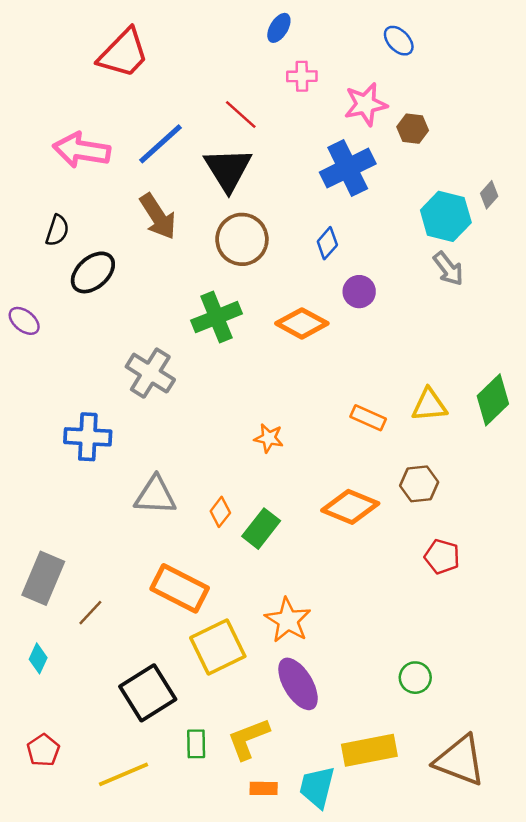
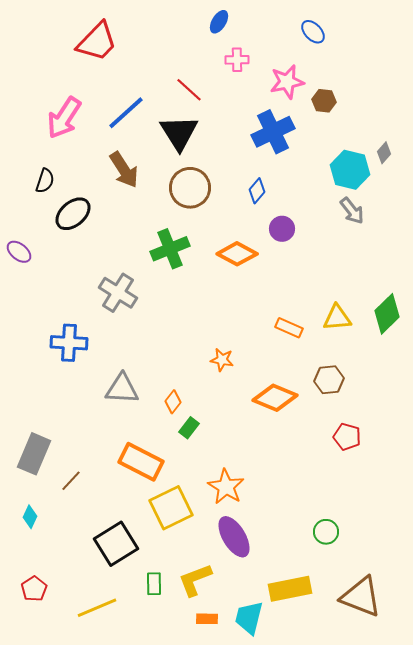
pink arrow: (81, 150) -> (64, 118), turned -66
orange star: (269, 438) -> (222, 360), moved
green rectangle: (261, 529) -> (189, 428), moved, size x0.7

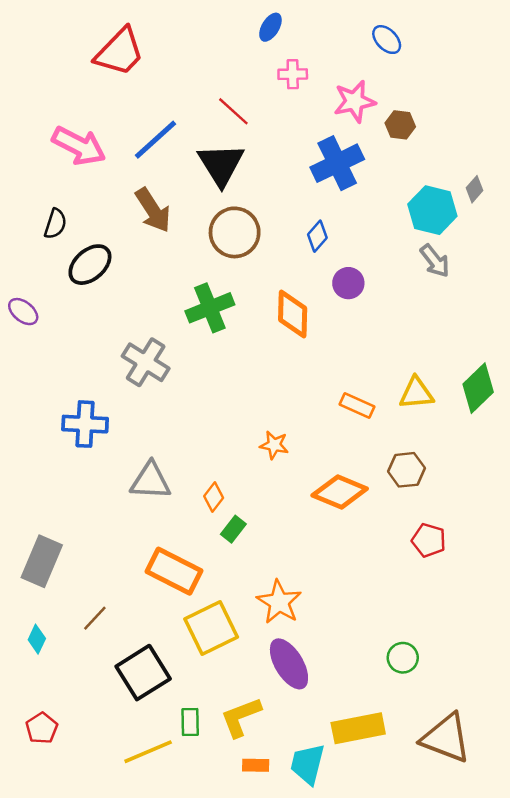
pink arrow: (64, 118) -> (79, 146), turned -96
orange diamond: (237, 254) -> (293, 314), turned 63
brown line: (71, 481) -> (95, 618), moved
yellow line: (97, 608) -> (148, 752), moved

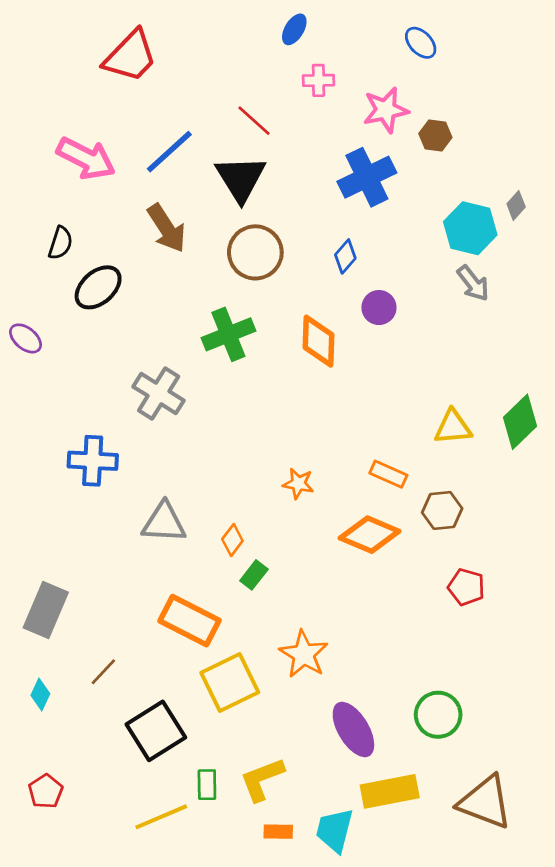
orange rectangle: (357, 406) -> (388, 474), moved
green circle: (403, 658) -> (438, 715), size x1.4
purple ellipse: (289, 664) -> (353, 730), moved

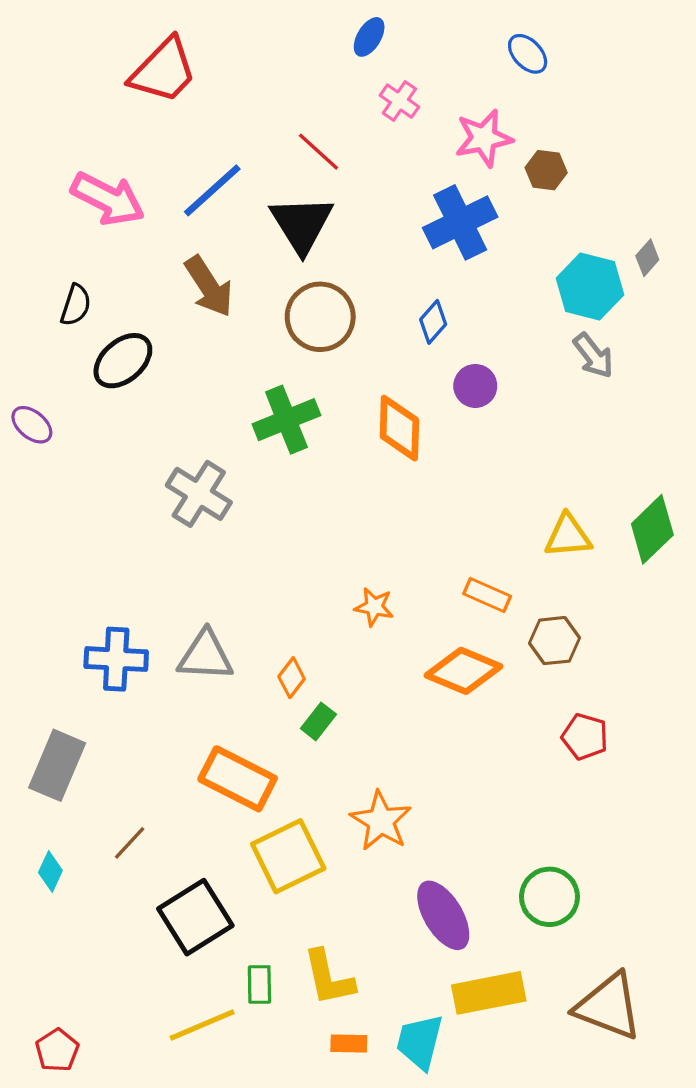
pink cross: (318, 80) -> (399, 101), turned 36
blue cross: (93, 461) -> (116, 659), moved
yellow L-shape: (262, 779) -> (329, 978), turned -81
red pentagon: (46, 791) -> (57, 1050), moved

